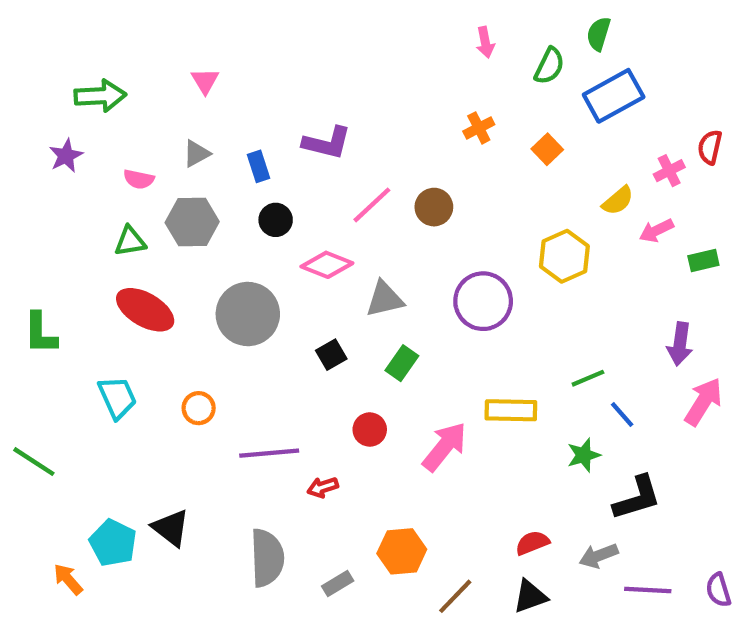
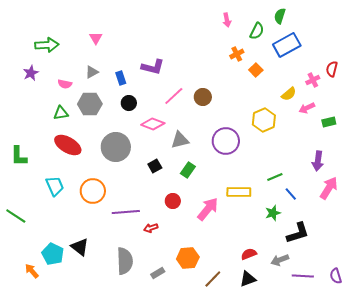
orange cross: (479, 128) -> (237, 54), moved
orange circle: (199, 408) -> (93, 191), size x1.6

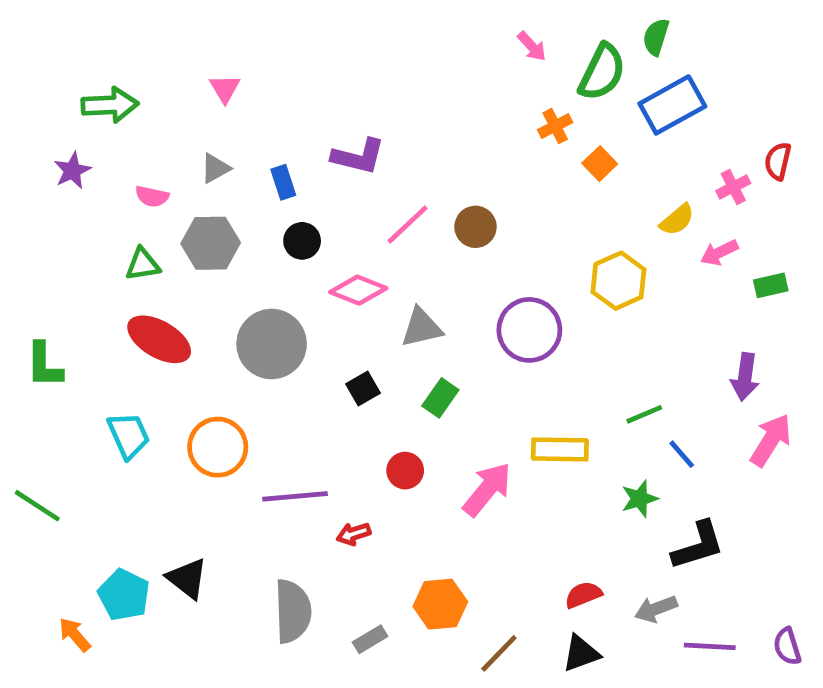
pink arrow: (227, 20) -> (532, 46), turned -32
green semicircle: (257, 31) -> (602, 72), size x1.4

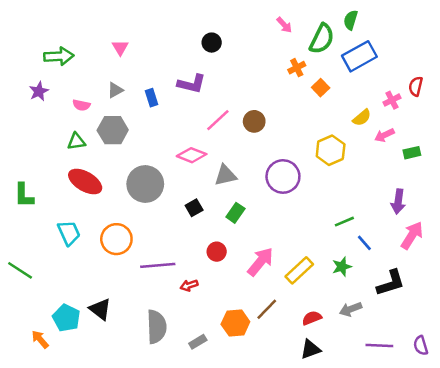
black circle: (302, 241) -> (212, 43), moved
yellow rectangle: (560, 449) -> (299, 270), moved, turned -44
black L-shape: (698, 546) -> (391, 283), moved
gray arrow: (656, 609) -> (351, 309), moved
brown line: (499, 653) -> (267, 309), moved

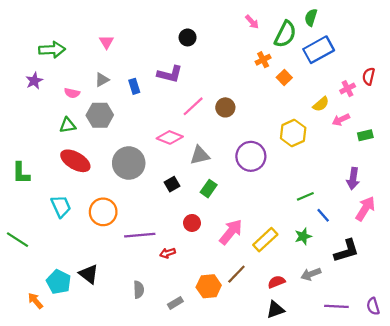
gray semicircle: (157, 327) -> (139, 290), size x0.6

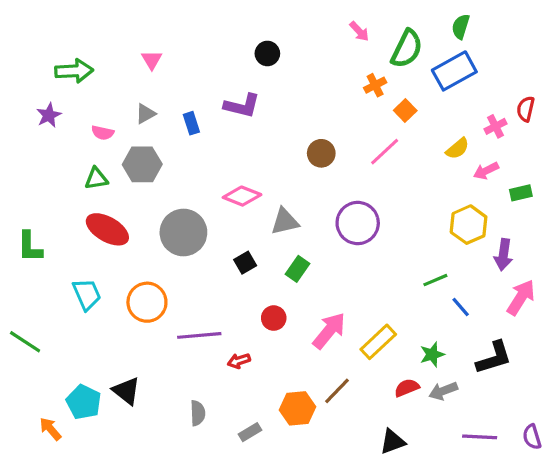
green semicircle: (311, 17) -> (461, 27), moved
pink line: (193, 106) -> (385, 152), moved
yellow hexagon: (293, 133) -> (469, 225), moved
green star: (303, 236) -> (432, 354), moved
red semicircle: (276, 282) -> (407, 388), moved

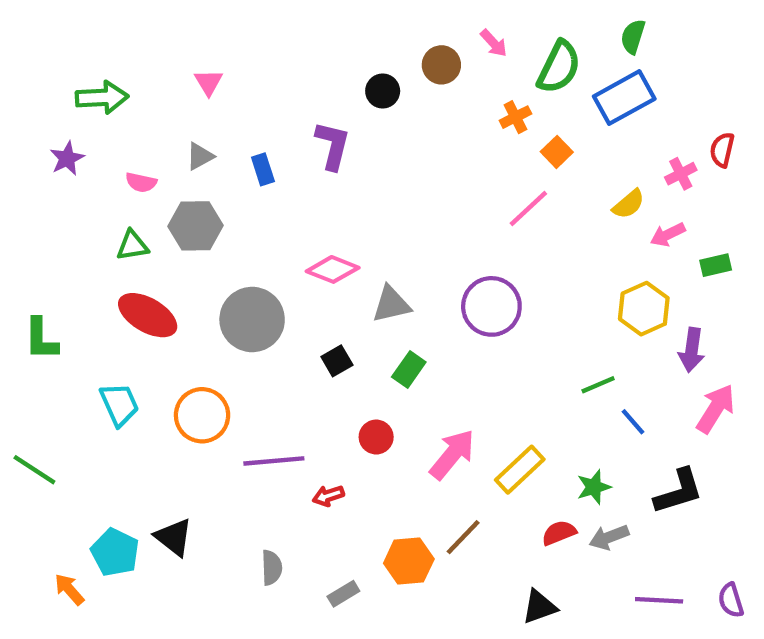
black circle: (267, 53) -> (383, 91), moved
purple L-shape: (242, 106) -> (333, 145), turned -90
brown circle: (321, 153) -> (441, 65), moved

